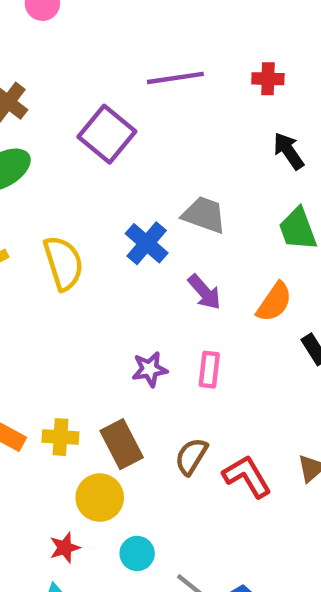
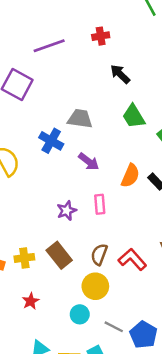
orange semicircle: (274, 302) -> (130, 176), moved
yellow circle: (100, 498) -> (95, 286), moved
red star: (65, 548) -> (31, 301), moved

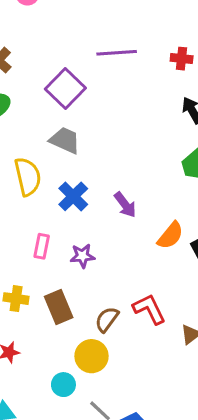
gray trapezoid: (80, 119) -> (65, 140), moved
blue cross: (51, 141) -> (73, 196), moved
pink rectangle: (100, 204) -> (42, 246), moved
red L-shape: (132, 259) -> (149, 309), moved

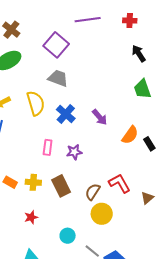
yellow circle: (92, 356) -> (102, 214), moved

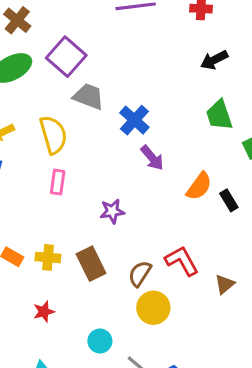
purple square: (56, 45) -> (66, 57), moved
black arrow: (139, 53) -> (214, 60), turned -84
blue cross: (66, 114) -> (134, 120), moved
pink rectangle: (48, 147) -> (58, 182), moved

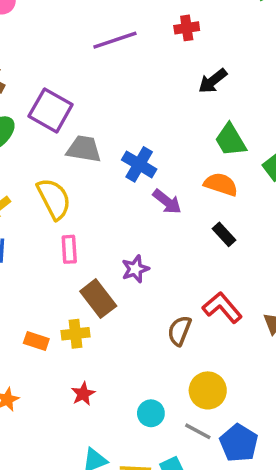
orange semicircle: (199, 186) -> (221, 184), moved, turned -96
black rectangle: (229, 200) -> (224, 234), moved
brown rectangle: (91, 264) -> (98, 299), moved
yellow circle: (153, 308) -> (208, 390), moved

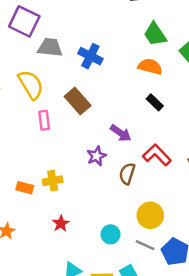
purple arrow: (167, 202) -> (121, 133), moved
purple star: (135, 269) -> (97, 156), moved
brown rectangle: (98, 299) -> (78, 101), moved

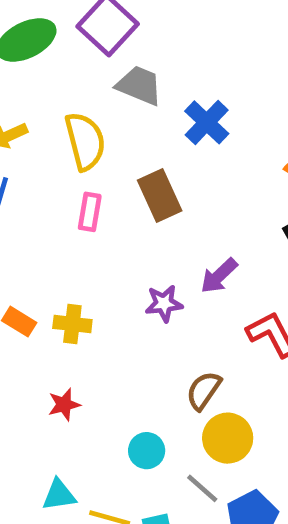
purple arrow: (121, 133) -> (219, 276), turned 85
brown semicircle: (127, 174) -> (204, 391), moved

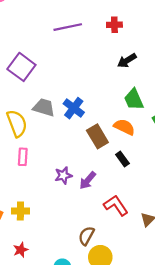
gray trapezoid: (139, 85) -> (44, 107), moved
brown rectangle: (160, 196) -> (97, 136), moved
purple star: (164, 304) -> (63, 175), moved

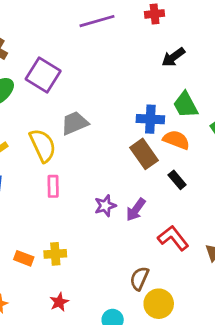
gray trapezoid: (44, 107) -> (75, 123), turned -35
blue cross: (74, 108) -> (150, 119), moved, turned -30

